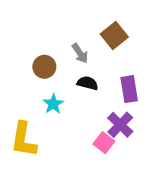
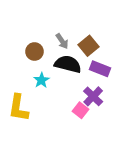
brown square: (114, 35) -> (89, 46), moved
black semicircle: (88, 83) -> (68, 64), size x1.6
purple rectangle: (129, 89) -> (100, 69), turned -60

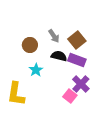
black semicircle: (68, 64) -> (59, 56), size x0.7
purple rectangle: (100, 69) -> (77, 60), moved

